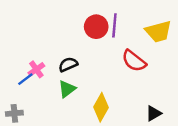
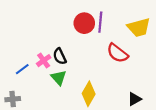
black semicircle: (68, 64) -> (60, 56), turned -91
pink cross: (36, 69) -> (44, 61), moved
green triangle: (67, 89) -> (59, 78), turned -35

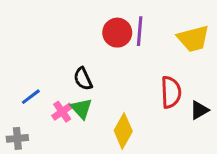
red semicircle: (117, 53) -> (171, 92), moved, turned -130
pink cross: (44, 61) -> (62, 112), moved
black triangle: (135, 99) -> (199, 110), moved

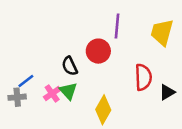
red circle: (117, 33) -> (98, 51), moved
yellow trapezoid: (193, 39) -> (162, 32), turned 120
gray cross: (17, 138) -> (17, 97), moved

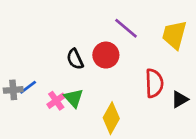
purple line: (117, 26) -> (126, 28), turned -55
black semicircle: (70, 66) -> (75, 59), moved
gray cross: (17, 97) -> (13, 90), moved

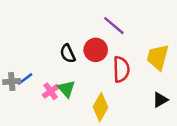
yellow trapezoid: (174, 35) -> (158, 57), moved
red semicircle: (154, 83) -> (121, 69), moved
black triangle: (180, 99) -> (160, 100), moved

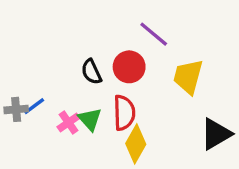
yellow trapezoid: (158, 57) -> (188, 77), moved
red semicircle: (121, 69) -> (124, 113), moved
black triangle: (160, 100) -> (216, 134), size x1.5

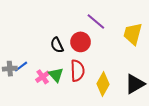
yellow trapezoid: (188, 77) -> (133, 34), moved
yellow diamond: (136, 144) -> (103, 84), moved

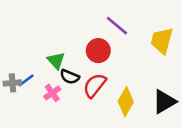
black semicircle: (57, 45) -> (70, 77), moved, turned -42
red semicircle: (77, 71) -> (95, 85), turned -140
green triangle: (56, 75) -> (56, 61), moved

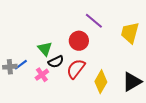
black semicircle: (70, 77) -> (56, 62), turned -49

